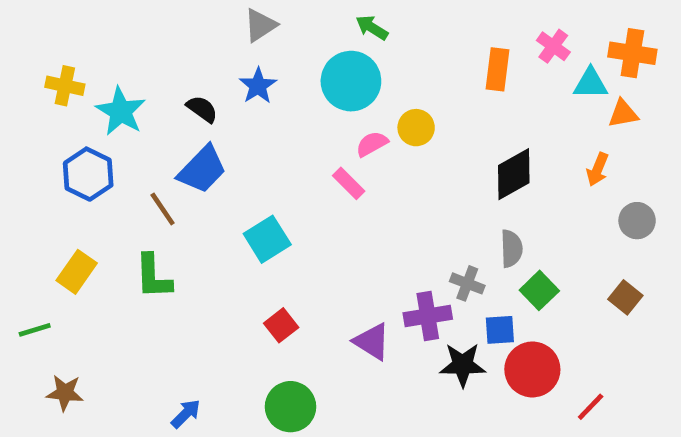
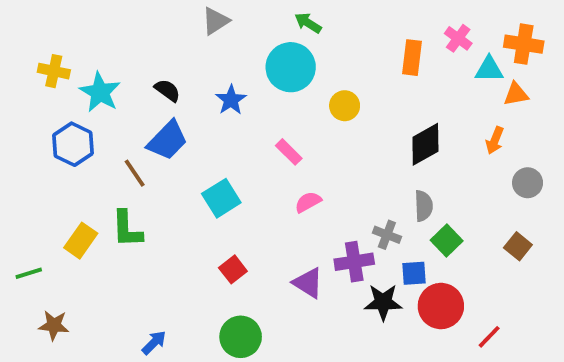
blue star: (258, 86) -> (231, 100), moved
pink semicircle: (372, 144) -> (308, 202), moved
yellow rectangle: (77, 272) -> (81, 241), moved

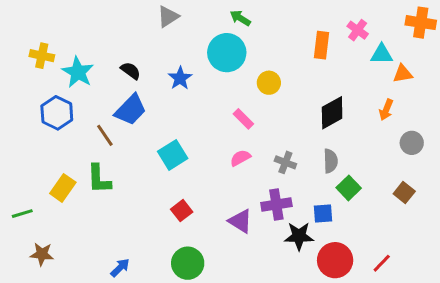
orange cross: (524, 44) -> (421, 23), moved
pink rectangle: (289, 152) -> (243, 119), moved
gray cross: (387, 235) -> (285, 162), moved
red circle: (441, 306) -> (335, 260), moved

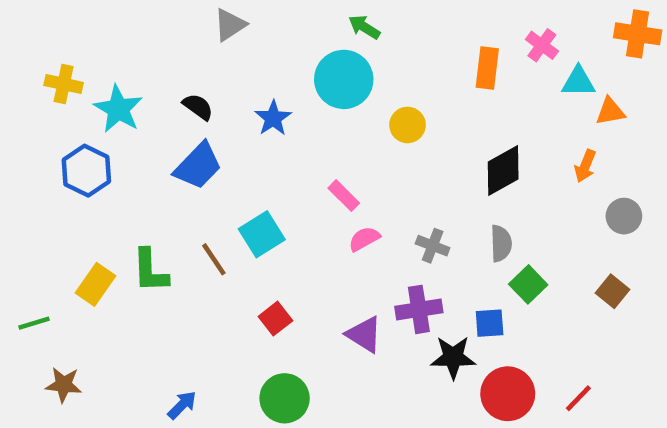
gray triangle: (168, 17) -> (230, 25), moved
pink rectangle: (243, 119) -> (344, 196), moved
brown line: (105, 135) -> (214, 259), moved

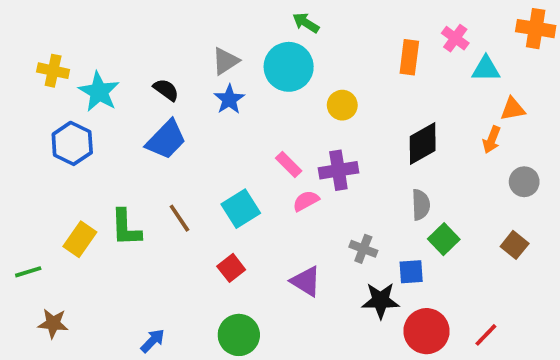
gray triangle: (230, 25) -> (225, 61), moved
orange triangle: (610, 111) -> (513, 109), moved
cyan square: (262, 234) -> (241, 209), moved
gray cross: (433, 246) -> (363, 249), moved
purple cross: (419, 309) -> (338, 170), moved

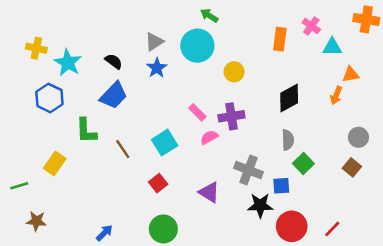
gray circle: (524, 182) -> (358, 137), moved
green L-shape: (126, 228) -> (86, 131), moved
gray cross: (363, 249) -> (248, 170), size x1.5

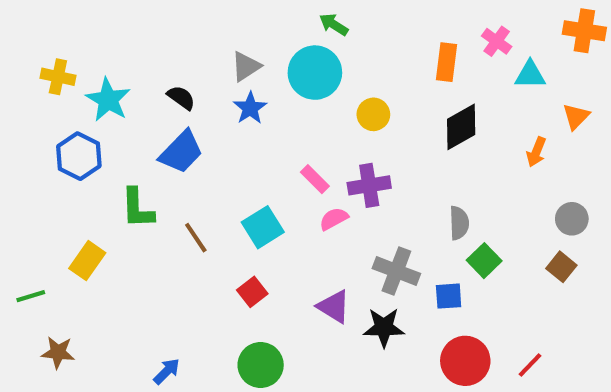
orange triangle: (351, 74) -> (576, 116), moved, turned -36
black diamond: (289, 98) -> (461, 127), moved
black star: (260, 205) -> (384, 327), moved

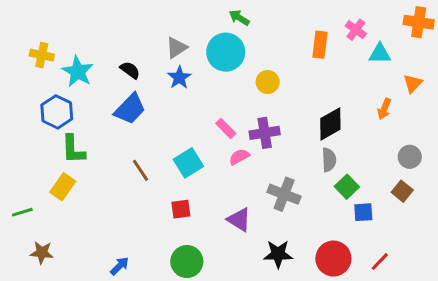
black diamond: (461, 127) -> (330, 124), moved
green L-shape: (137, 208) -> (73, 149), moved
red square: (252, 292) -> (181, 209), turned 30
blue square: (449, 296) -> (363, 212), moved
black star: (384, 327) -> (278, 254), moved

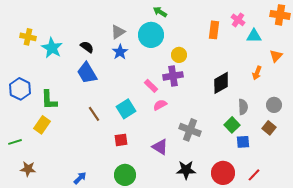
blue trapezoid: (130, 109) -> (87, 73), turned 105
blue hexagon: (57, 112) -> (20, 89), moved
purple cross: (265, 133) -> (173, 76), moved
gray semicircle: (329, 160) -> (243, 107), moved

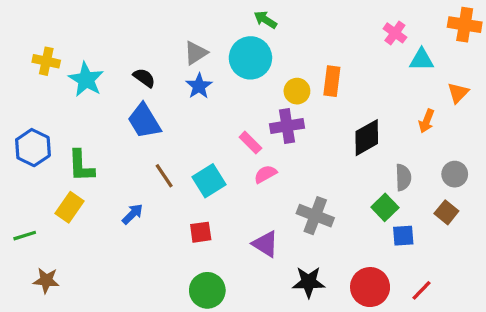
orange rectangle: (214, 30) -> (332, 81), moved
brown line: (94, 114) -> (164, 176), moved
blue arrow: (80, 178) -> (133, 214), moved

